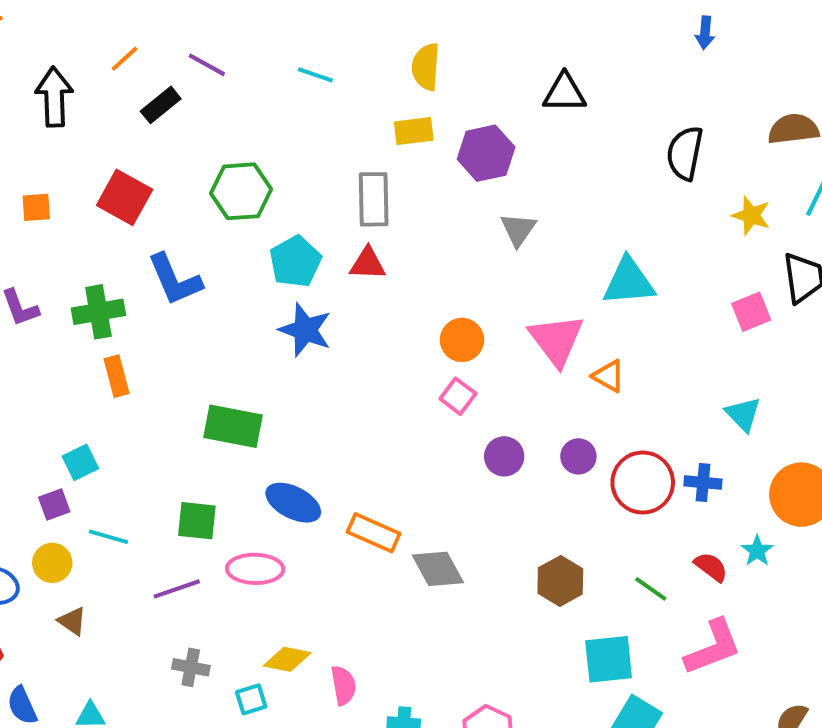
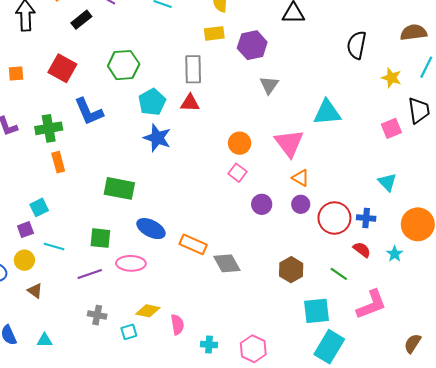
orange triangle: (609, 376) -> (301, 178), moved
red semicircle: (711, 567) -> (362, 250), moved

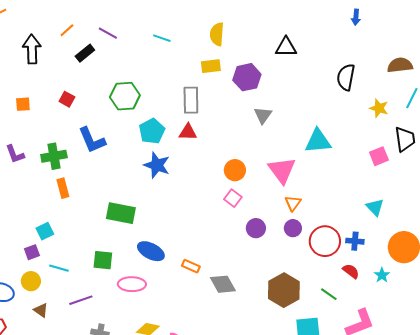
red square: (62, 68) -> (67, 99), size x0.6
orange triangle: (301, 178) -> (293, 203), turned 36
orange rectangle: (193, 244) -> (191, 266), size x0.7
brown hexagon: (291, 270) -> (284, 290), size x1.4
purple line: (90, 274) -> (81, 300), moved

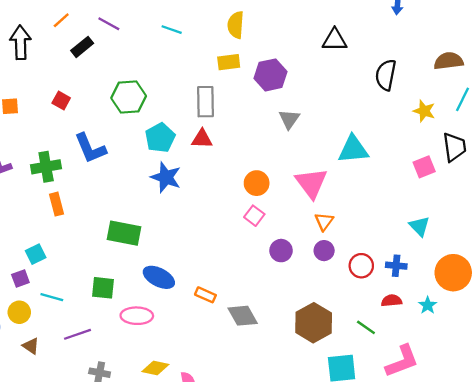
black triangle: (286, 47) -> (335, 40), moved
red circle: (325, 241) -> (361, 266), size x0.7
red semicircle: (351, 271) -> (392, 301), turned -42

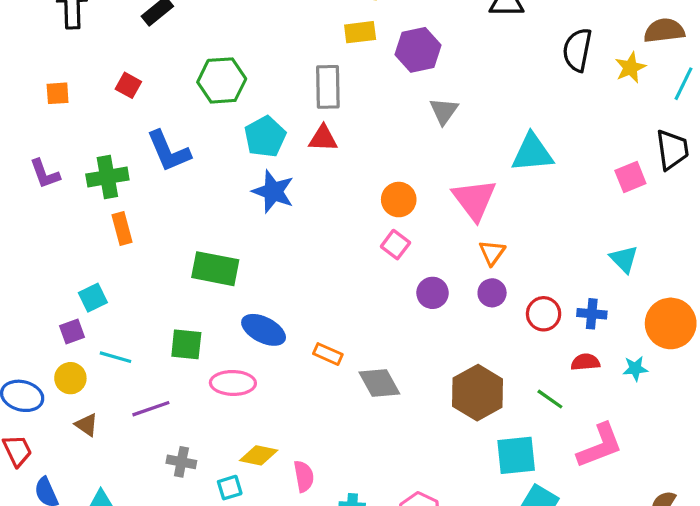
yellow star: (424, 111) -> (630, 68), moved, turned 30
cyan star: (428, 305) -> (635, 368), turned 30

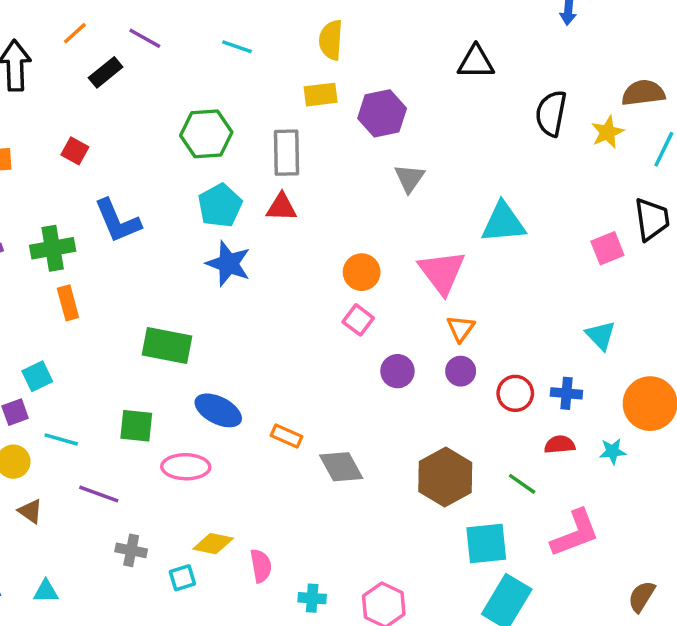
green hexagon: (222, 80) -> (206, 134), moved
purple line: (151, 409) -> (99, 494), turned 39

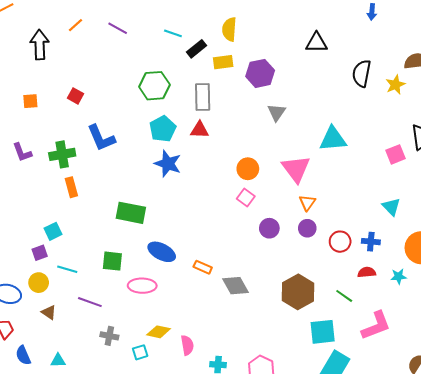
black rectangle: (106, 72) -> (197, 49), moved

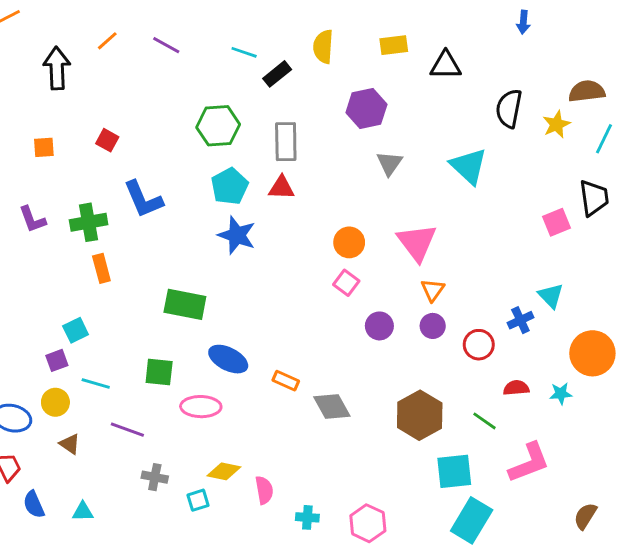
yellow rectangle: (223, 62) -> (394, 45), moved
cyan triangle: (333, 139) -> (469, 166), moved, turned 48
blue cross: (371, 242) -> (520, 320), moved, turned -30

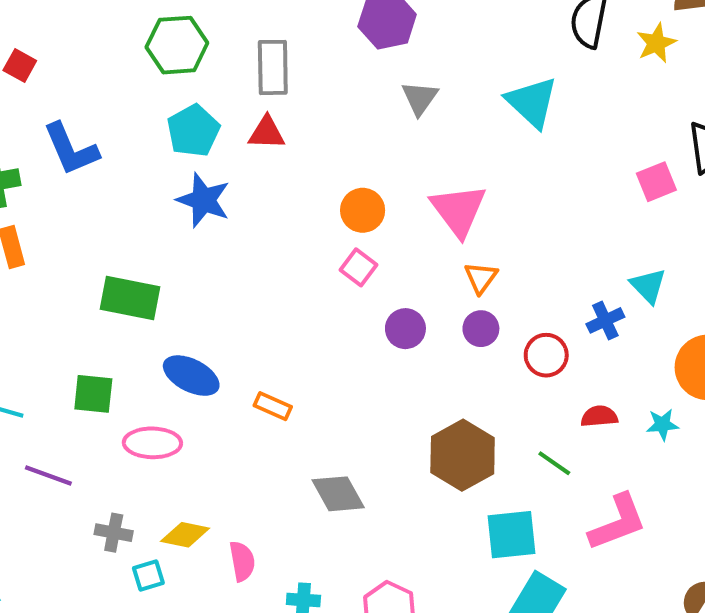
gray diamond: (332, 407) -> (338, 494), moved
gray cross: (155, 477) -> (114, 533), moved

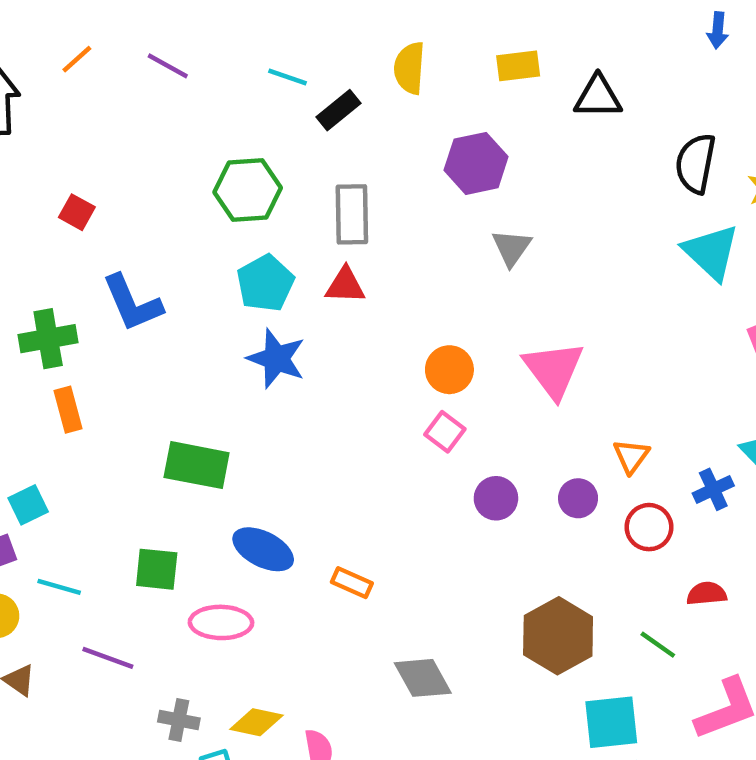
cyan triangle: (532, 102) -> (711, 252), moved
orange triangle: (481, 278) -> (631, 456), moved

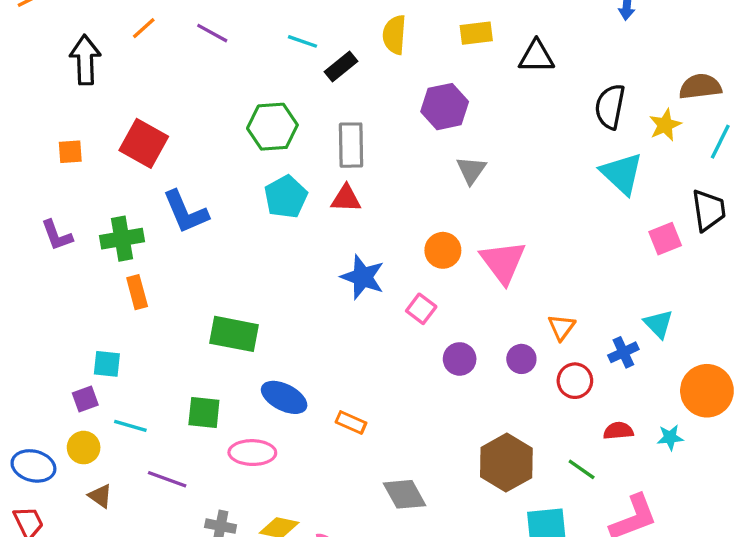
red square: (77, 212) -> (144, 143), size x1.8
blue star: (276, 359) -> (363, 277), moved
orange circle: (449, 370) -> (443, 250), moved
cyan square: (28, 505) -> (107, 364), turned 32

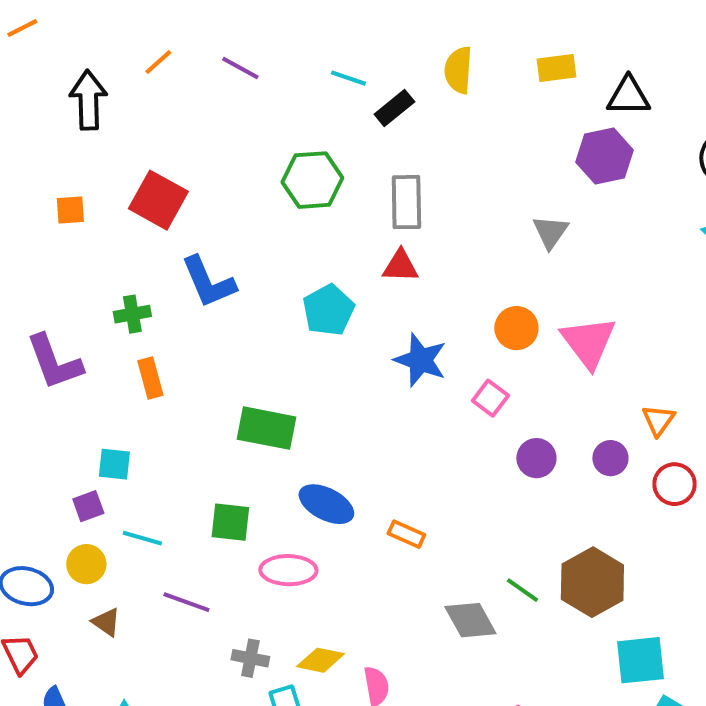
purple hexagon: (445, 107) -> (604, 156), moved
cyan pentagon: (286, 197) -> (328, 310), moved
purple L-shape: (57, 235) -> (54, 362), moved, size x1.5
green cross: (122, 239) -> (132, 314), size x0.7
green line: (582, 469) -> (522, 590), moved

